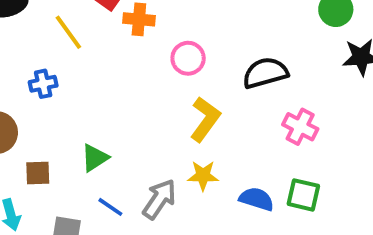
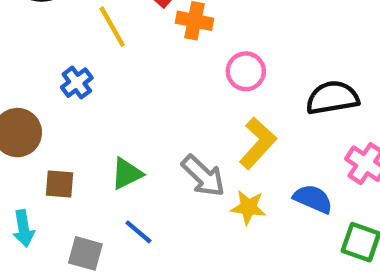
blue cross: (43, 84) -> (77, 83), turned -32
gray arrow: (159, 199) -> (203, 176), moved, turned 93
blue semicircle: (257, 199) -> (313, 199), moved

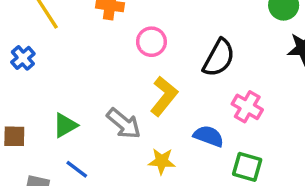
black semicircle: (332, 98) -> (219, 58), turned 132
yellow star: (248, 207) -> (162, 161), moved

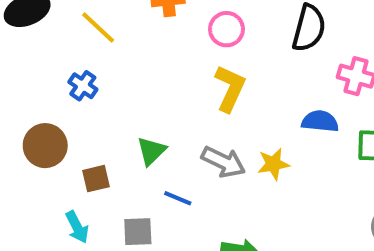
yellow L-shape: (164, 96) -> (230, 88), moved
gray arrow: (124, 124) -> (223, 162), moved

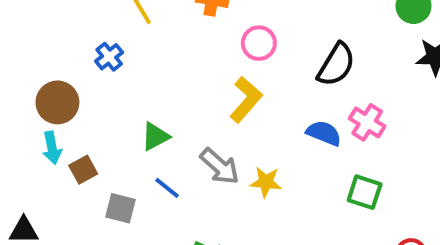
blue semicircle: (320, 121) -> (324, 133), moved
brown square: (96, 179) -> (83, 170), moved, turned -32
cyan arrow: (77, 227) -> (52, 148), moved

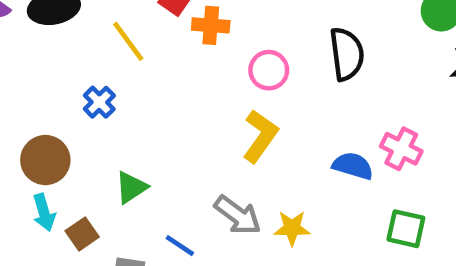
black semicircle: (336, 65) -> (347, 54), moved, turned -33
green triangle: (155, 136) -> (131, 187), moved

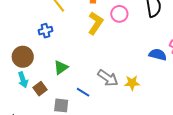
blue cross: (99, 102) -> (46, 31), turned 32
yellow L-shape: (260, 136) -> (95, 23), moved

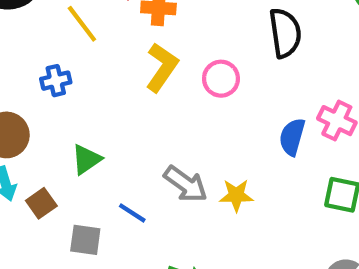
pink circle: (119, 14) -> (221, 79), moved
blue semicircle: (158, 55) -> (292, 137), turned -90

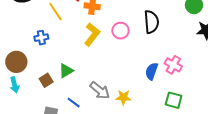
pink circle: (221, 79) -> (120, 31), moved
green triangle: (86, 159) -> (66, 71), moved
brown square: (41, 203) -> (46, 80), moved

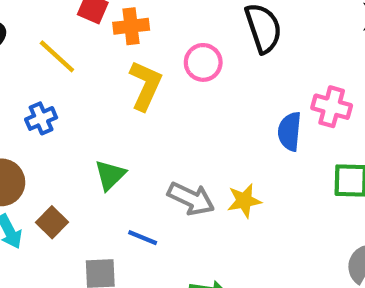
brown square: (46, 80) -> (52, 222), moved

